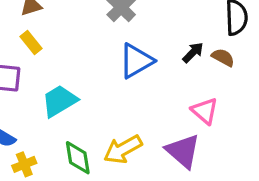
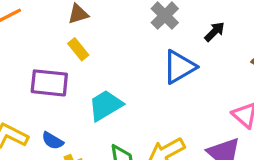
black arrow: (193, 52) -> (214, 32), moved

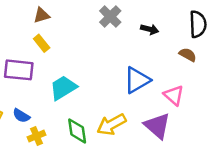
black arrow: (214, 32) -> (150, 29), turned 60
blue triangle: (179, 67) -> (137, 80), moved

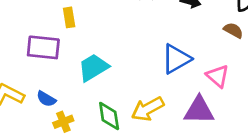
yellow rectangle: (42, 43) -> (69, 17), turned 30
purple triangle: (157, 126) -> (199, 110), turned -40

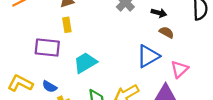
brown semicircle: (233, 30) -> (166, 32), moved
pink triangle: (218, 76) -> (179, 69), turned 36

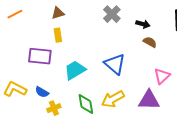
blue triangle: (148, 56) -> (115, 64), moved, turned -50

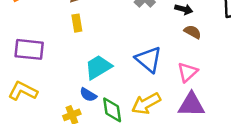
purple rectangle: (40, 56) -> (29, 49), moved
pink triangle: (162, 76) -> (188, 72), moved
blue semicircle: (42, 92) -> (88, 95), moved

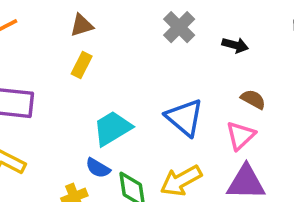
yellow rectangle: (77, 23) -> (82, 65), turned 36
brown semicircle: (193, 32) -> (253, 99), moved

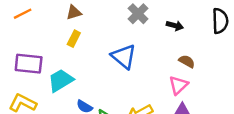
blue triangle: (185, 117) -> (124, 57), moved
cyan trapezoid: (112, 128) -> (61, 80), moved

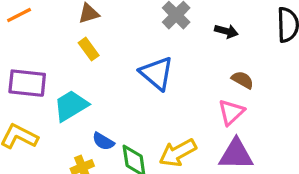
yellow rectangle: (74, 39) -> (89, 49), turned -63

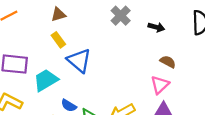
blue triangle: (157, 73) -> (79, 61), moved

